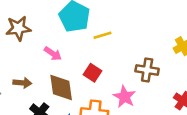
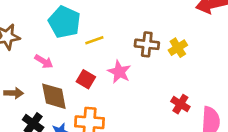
brown cross: (147, 70) -> (147, 44), moved
pink star: (124, 97) -> (119, 72), moved

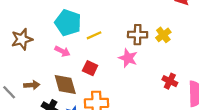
pink arrow: (44, 61) -> (62, 51), moved
pink star: (119, 72) -> (128, 58), moved

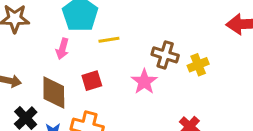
pink arrow: (62, 51) -> (62, 49), turned 64
red square: (90, 68) -> (92, 81), turned 32

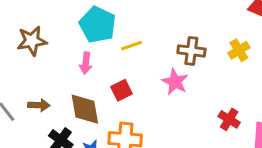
yellow cross: (198, 65) -> (239, 50), moved

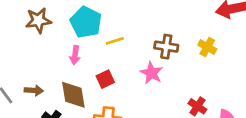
brown star: (32, 41) -> (38, 20), moved
yellow cross: (239, 50) -> (207, 47), turned -30

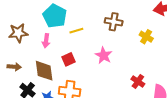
brown star: (38, 20) -> (18, 33), moved
brown cross: (166, 47) -> (114, 22), moved

